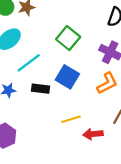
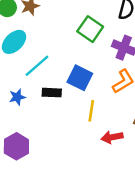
green square: (68, 38) -> (90, 29), moved
yellow line: (71, 119) -> (91, 111), moved, turned -60

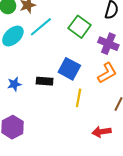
cyan line: (37, 66) -> (41, 27), moved
red arrow: (112, 137) -> (102, 132), moved

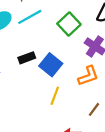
black rectangle: (45, 81) -> (27, 58), moved, turned -35

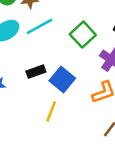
yellow line: (55, 96) -> (51, 111), moved

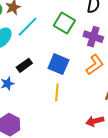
black rectangle: (36, 72) -> (24, 65), moved

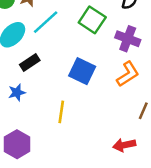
black rectangle: (24, 65) -> (30, 62), moved
yellow line: (57, 93) -> (61, 112), moved

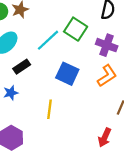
cyan line: (46, 22) -> (48, 40), moved
red arrow: (124, 145) -> (105, 137), turned -54

